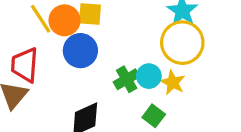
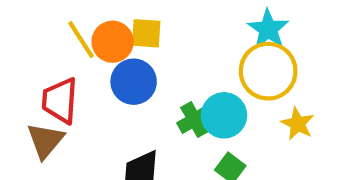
cyan circle: (149, 76) -> (224, 115), size x1.4
yellow star: (173, 82) -> (298, 124), moved

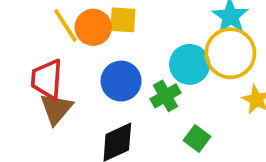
blue circle: (134, 82) -> (121, 81), moved
cyan circle: (224, 115) -> (190, 64), moved
brown triangle: (45, 141) -> (56, 109), moved

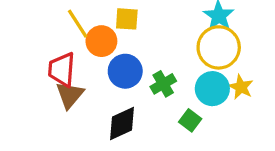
orange circle: (93, 27) -> (101, 41), moved
cyan circle: (190, 64) -> (212, 89), moved

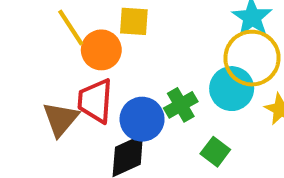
red trapezoid: (62, 70) -> (95, 101), moved
blue circle: (125, 71) -> (142, 119), moved
cyan circle: (212, 89) -> (232, 89), moved

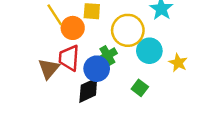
yellow circle: (252, 58) -> (128, 30), moved
green cross: (181, 105) -> (107, 55), moved

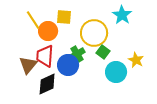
cyan circle: (149, 51) -> (116, 72), moved
green square: (140, 88) -> (103, 52), moved
black diamond: (88, 90) -> (47, 84), moved

